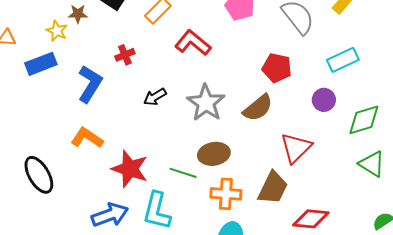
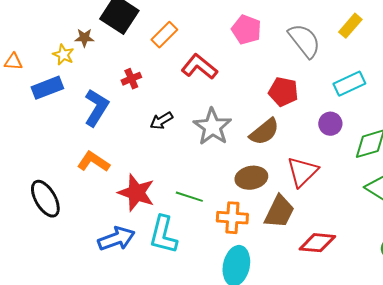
brown ellipse: (214, 154) -> (251, 178), moved

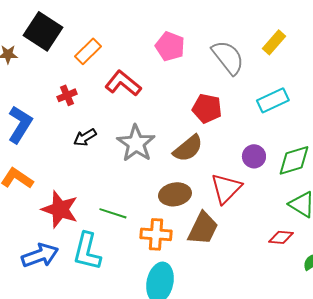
red cross: (131, 79) -> (67, 95), moved
purple circle: (330, 124) -> (254, 156), moved
red diamond: (317, 243) -> (281, 237), moved, size x0.7

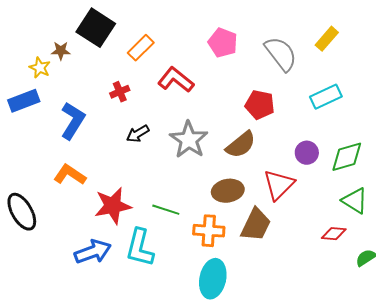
red star: (60, 209) -> (113, 206), turned -30

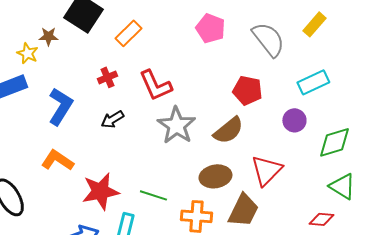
red L-shape: (176, 80) -> (155, 85), moved, turned -153
black arrow: (138, 134) -> (112, 119), moved
purple circle: (307, 153) -> (294, 120), moved

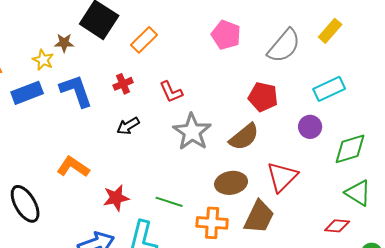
gray semicircle: (268, 39) -> (284, 46), turned 78
red L-shape: (155, 85) -> (171, 92), size x0.7
blue L-shape: (60, 106) -> (76, 91), moved, turned -51
red star: (100, 191) -> (116, 198), size x0.7

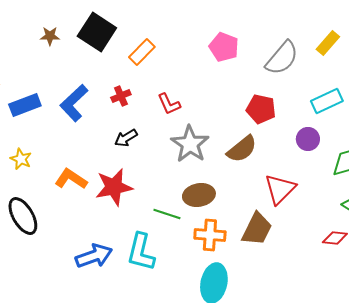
brown star: (64, 43) -> (50, 36), moved
yellow star: (43, 60) -> (21, 159), moved
blue L-shape: (76, 91) -> (74, 103), turned -114
brown ellipse: (231, 183) -> (199, 195), moved
red star: (116, 198) -> (114, 187), moved, size x1.4

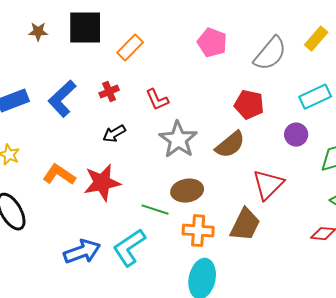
black square: (97, 32) -> (85, 28), turned -33
cyan L-shape: (141, 252) -> (129, 248), turned 42

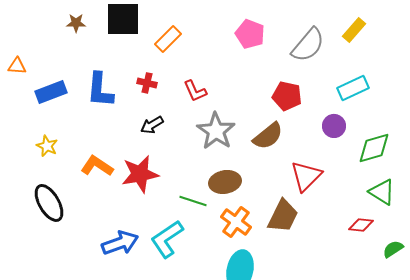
red cross: (109, 92) -> (147, 83), turned 36
blue L-shape: (62, 99) -> (100, 90), turned -42
orange cross: (198, 231) -> (236, 222), turned 32

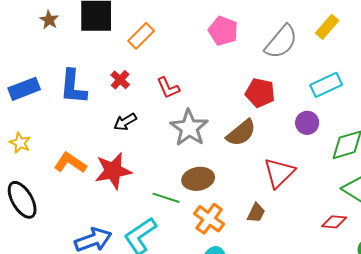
brown star: (76, 23) -> (49, 20), turned 30
red cross: (147, 83) -> (120, 80), turned 30
brown trapezoid: (283, 216) -> (256, 213), size x0.6

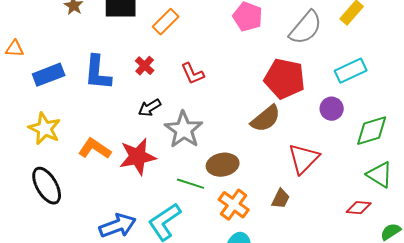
red pentagon: (260, 93) -> (285, 79), size x1.4
gray star: (189, 128) -> (184, 130), moved
yellow star: (20, 143) -> (45, 129), size x1.5

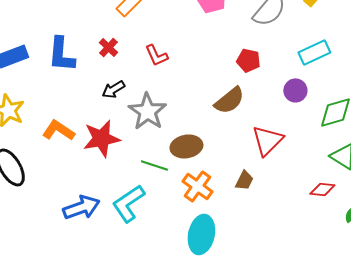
red pentagon: (285, 79) -> (248, 60), size x0.6

